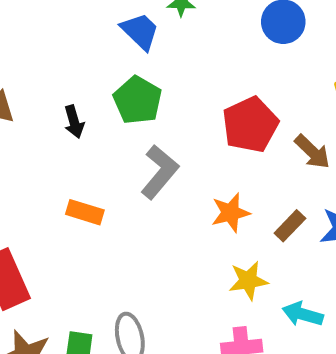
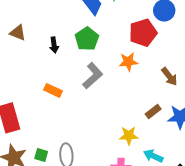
red pentagon: (250, 125) -> (143, 33), moved
orange star: (231, 213) -> (128, 62), moved

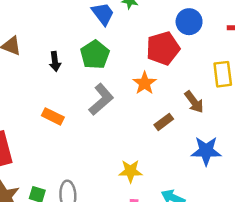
orange star: (128, 62) -> (145, 83), turned -30
brown rectangle: (153, 111) -> (164, 122), moved
yellow star: (129, 136) -> (130, 171), moved

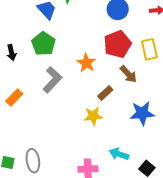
red pentagon: (163, 48) -> (118, 44), moved
orange rectangle: (53, 116) -> (14, 98), turned -66
yellow star: (130, 171) -> (93, 116), moved

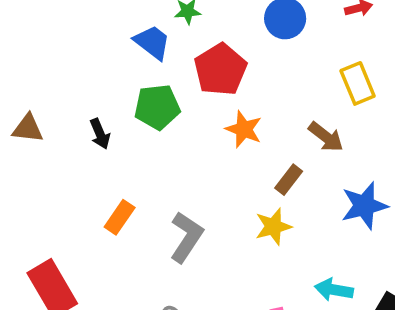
green pentagon: (44, 44) -> (157, 107), turned -30
red pentagon: (118, 44) -> (220, 70), moved
gray L-shape: (52, 80) -> (186, 237), moved

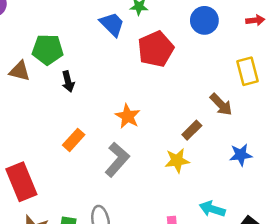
green pentagon: (157, 107) -> (48, 49), moved
orange star: (244, 129) -> (128, 116), moved
blue star: (364, 206) -> (241, 155), size x0.7

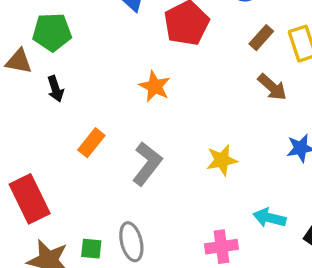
black arrow: (68, 81) -> (55, 89), moved
orange star: (128, 116) -> (155, 86), moved
brown rectangle: (192, 130) -> (261, 38), moved

